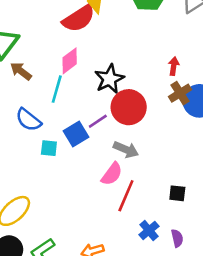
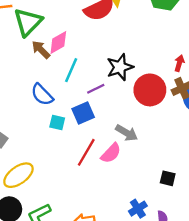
pink diamond: (70, 61) -> (58, 43), moved
red circle: (129, 107) -> (150, 90), moved
purple line: (98, 121) -> (96, 89), moved
red line: (126, 196) -> (86, 152), moved

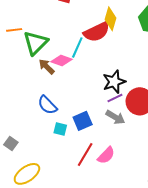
pink diamond: (58, 43) -> (61, 60), turned 50
cyan line: (71, 70) -> (77, 48), moved
purple line: (96, 89) -> (115, 98), moved
gray arrow: (127, 133) -> (115, 117), moved

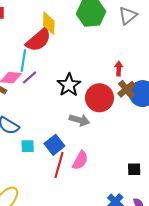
purple line: (115, 98) -> (30, 77), moved
blue square: (83, 121) -> (54, 145), moved

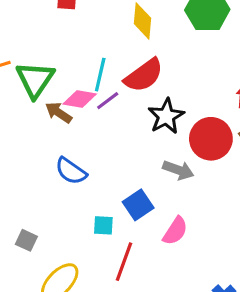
red semicircle: (38, 40) -> (144, 75), moved
cyan square: (28, 146) -> (103, 225), moved
red line: (59, 165) -> (124, 262), moved

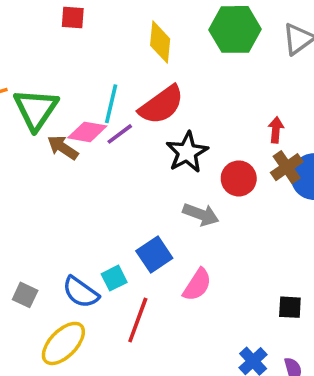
red circle: (211, 139) -> (239, 178), size x0.7
blue semicircle: (71, 171) -> (81, 292), moved
cyan square: (103, 225) -> (114, 278), turned -30

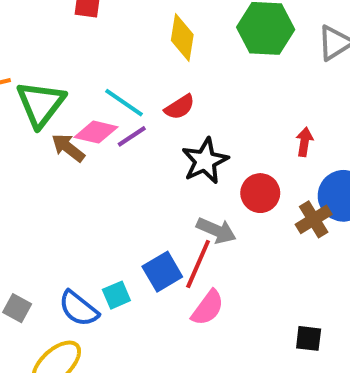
cyan line: (111, 104) -> (124, 103), turned -72
red semicircle: (161, 105) -> (180, 107), size x0.6
brown cross: (287, 167) -> (314, 219), moved
red line: (138, 320) -> (198, 264), moved

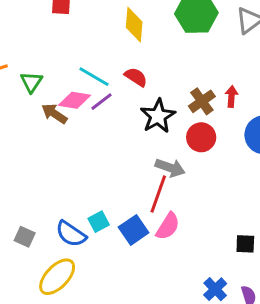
green triangle: (41, 104) -> (31, 82), size x0.6
red semicircle: (180, 107) -> (136, 77), turned -110
brown cross: (314, 219) -> (202, 101), moved
blue square: (162, 272) -> (134, 230), moved

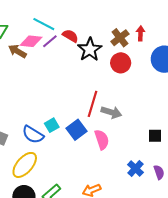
red semicircle: (136, 77) -> (70, 36), moved
gray arrow: (170, 168) -> (111, 112), moved
pink semicircle: (168, 226) -> (102, 140), moved, turned -48

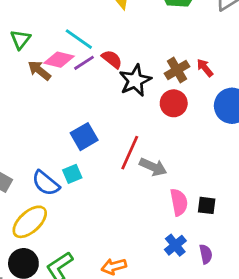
red arrow: (141, 33) -> (205, 68), turned -48
blue square: (77, 130) -> (84, 137), moved
pink semicircle: (102, 140) -> (179, 202), moved

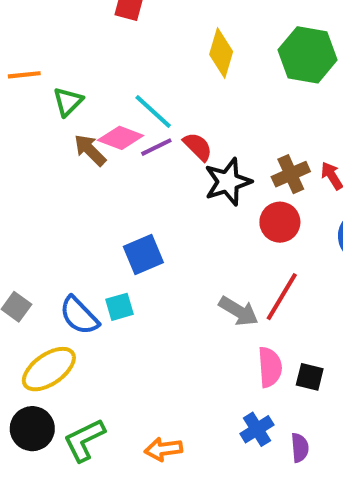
red line: (130, 153) -> (282, 297), moved

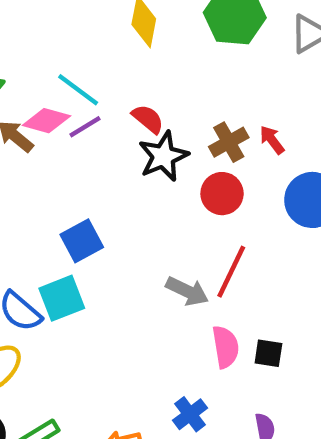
red semicircle: (198, 147) -> (148, 119), moved
cyan square: (120, 307) -> (62, 298), size x1.5
blue cross: (257, 429) -> (190, 414), moved

